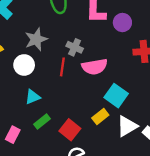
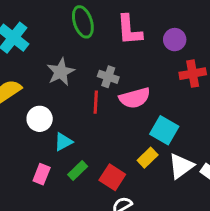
purple circle: (122, 23) -> (175, 40), moved
white circle: (24, 65) -> (40, 119), moved
pink rectangle: (13, 135) -> (42, 174), moved

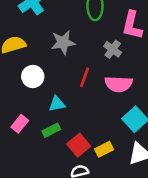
gray cross: (108, 77) -> (113, 49), moved
cyan triangle: (63, 142) -> (57, 104), moved
yellow rectangle: (148, 158) -> (104, 149), moved

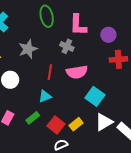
cyan triangle: (57, 104) -> (45, 96), moved

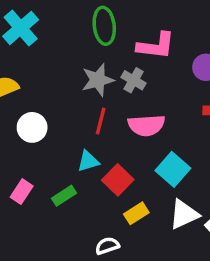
pink L-shape: (78, 25) -> (156, 46), turned -90
gray star: (28, 49) -> (98, 80), moved
red square: (56, 125) -> (118, 180), moved

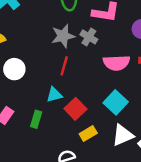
pink semicircle: (146, 125) -> (116, 63), moved
green rectangle: (64, 196) -> (36, 119), turned -42

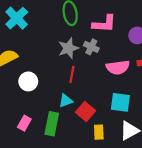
cyan square: (116, 102) -> (120, 102), turned -30
green rectangle: (36, 119) -> (52, 124), size x1.5
yellow rectangle: (88, 134) -> (99, 132), turned -56

